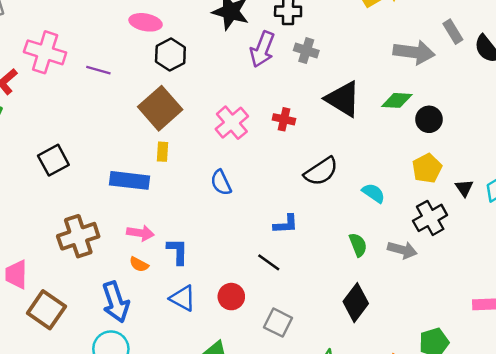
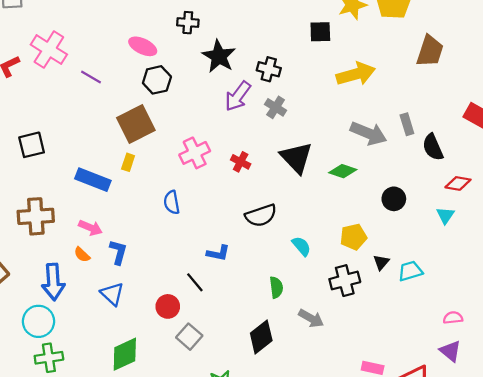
black circle: (429, 119) -> (394, 199), moved
gray arrow: (402, 250) -> (311, 318), moved
red circle: (231, 297) -> (168, 306), moved

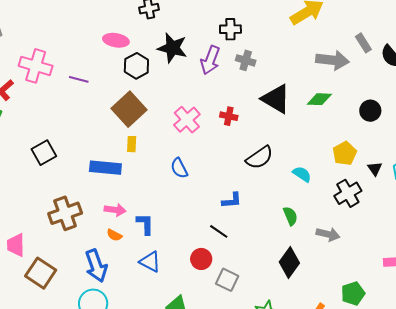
black star: (219, 56) -> (172, 48), moved

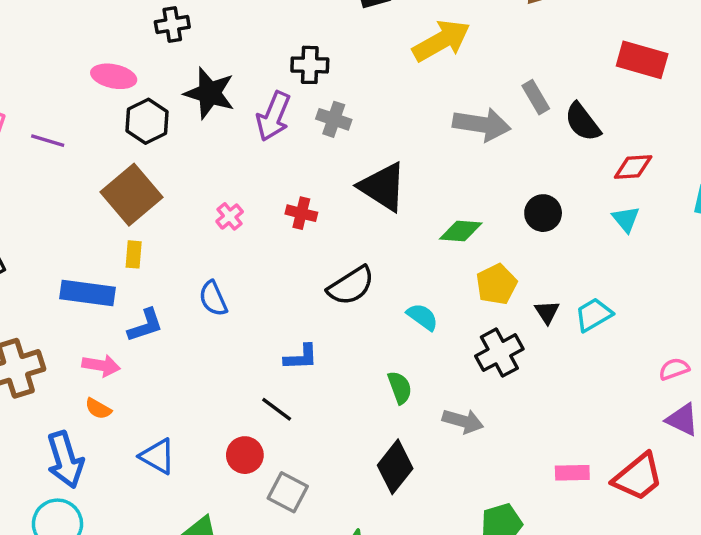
green diamond: (319, 99) -> (461, 231), moved
pink cross: (187, 120) -> (230, 216), size x0.6
blue L-shape: (145, 224) -> (145, 325), moved, turned 70

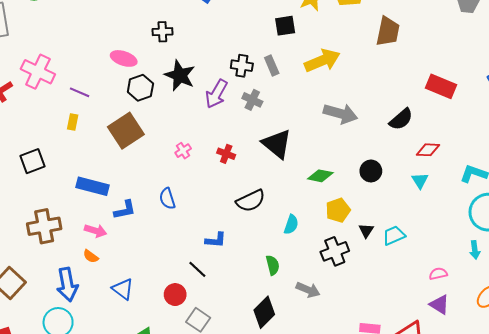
gray rectangle: (536, 97) -> (272, 65), moved
black semicircle: (583, 122) -> (401, 119), turned -100
yellow rectangle: (134, 254) -> (73, 122), moved
cyan semicircle: (422, 317) -> (291, 224), turned 66

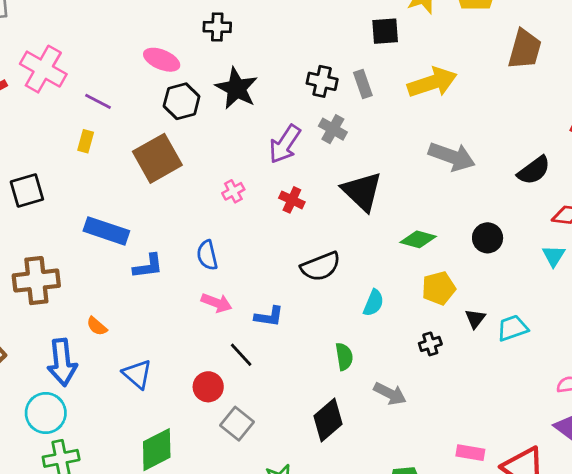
purple arrow: (216, 94) -> (285, 144), moved
pink arrow: (95, 231) -> (217, 303), moved
black cross: (335, 251) -> (430, 344), size x0.6

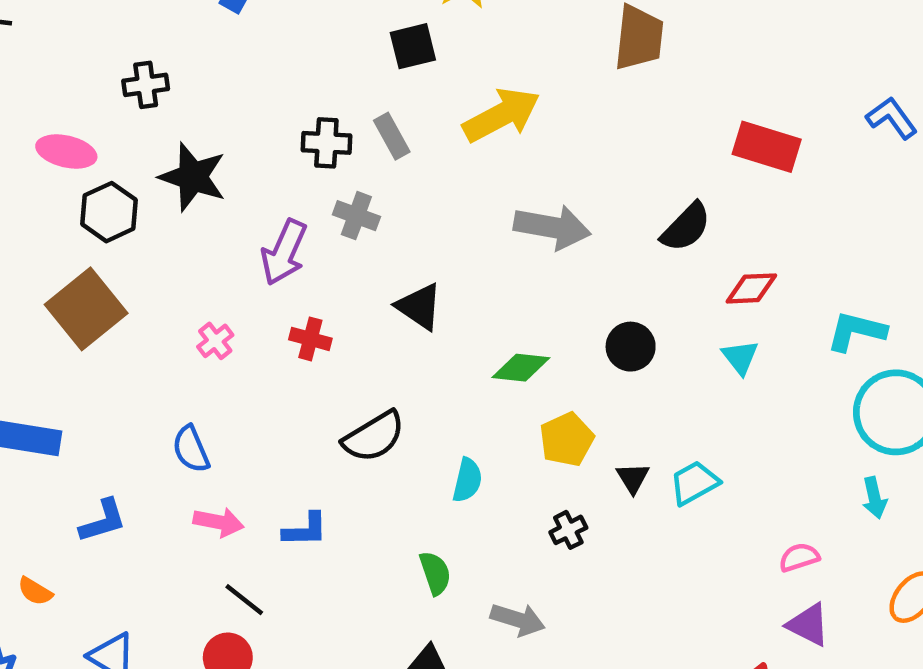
black triangle: (362, 191) -> (419, 307), size x0.7
blue L-shape: (148, 266) -> (103, 521), moved
black line: (241, 355) -> (244, 600), moved

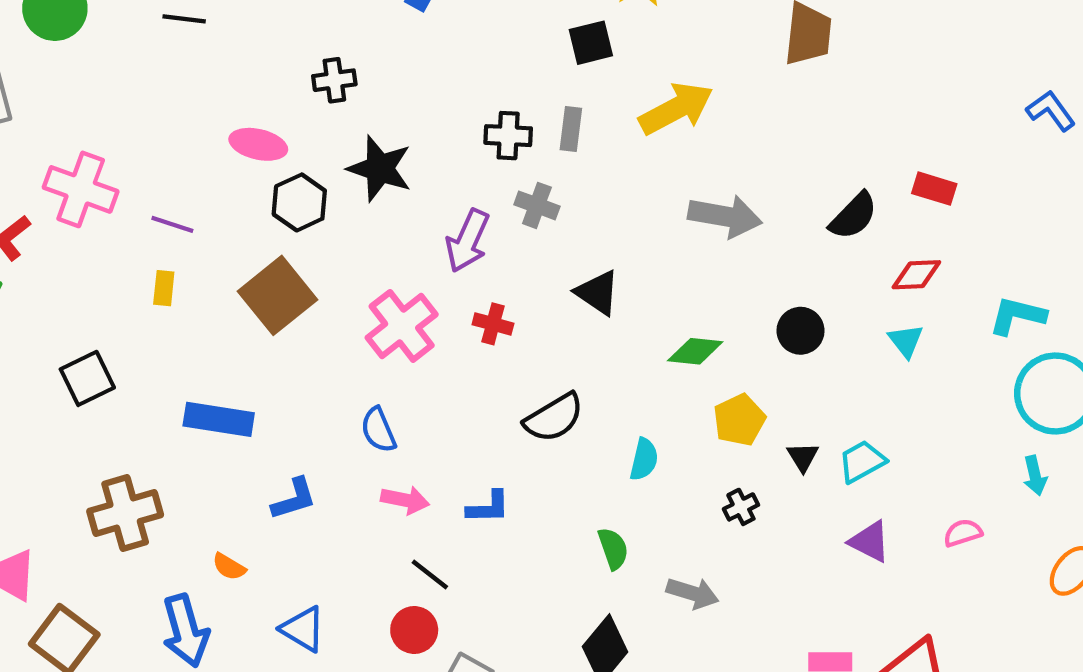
gray rectangle: (392, 136) -> (571, 129), turned 36
red rectangle: (767, 147) -> (934, 189), moved, size x0.7
pink cross: (215, 341) -> (402, 326), size x2.0
purple triangle: (808, 625) -> (870, 542), moved

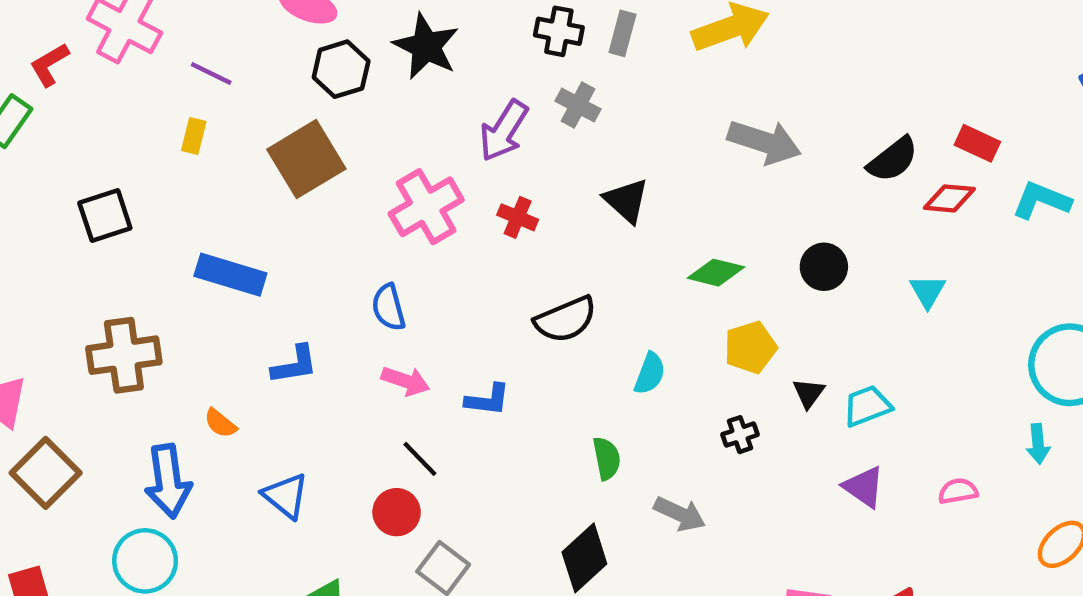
red diamond: (916, 275) -> (949, 198), moved
cyan L-shape: (1017, 316) -> (1041, 200), moved

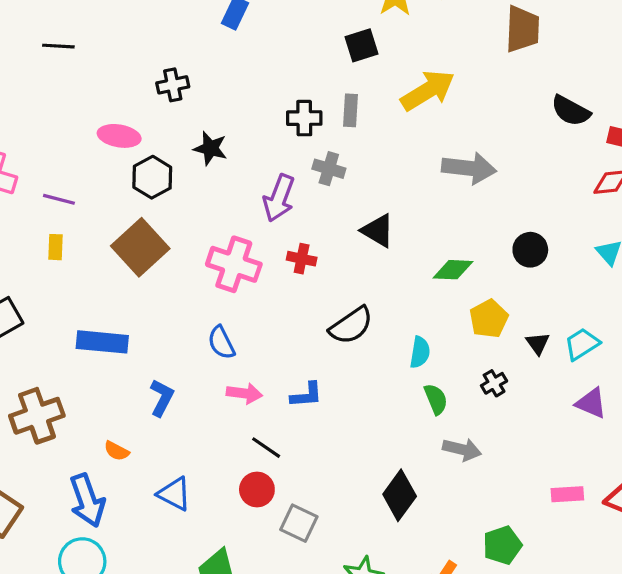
black star: (426, 46) -> (210, 148), size x0.7
black semicircle: (893, 159) -> (571, 111), moved, turned 78
pink cross: (426, 207) -> (234, 264), turned -30
blue L-shape: (295, 365) -> (162, 398), turned -42
green semicircle: (607, 458) -> (436, 399), moved

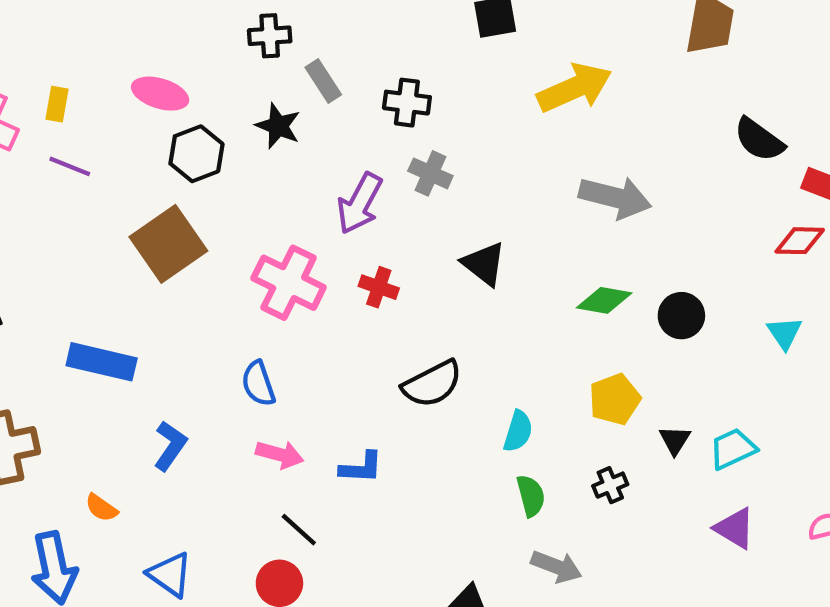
black cross: (173, 85) -> (270, 36), moved
gray rectangle: (351, 110) -> (323, 81), moved, turned -44
yellow rectangle: (55, 247) -> (57, 104), moved
green diamond: (453, 270) -> (604, 300), moved

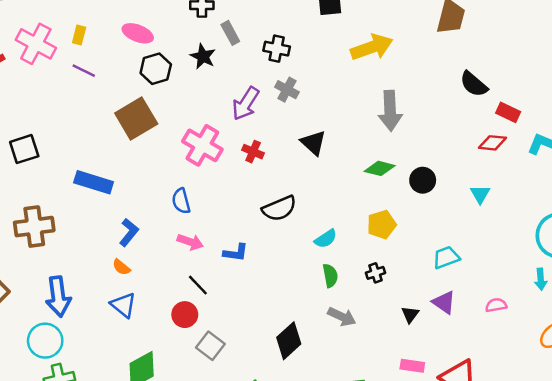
gray arrow: (615, 197) -> (390, 111), turned 69
cyan semicircle: (518, 431) -> (326, 239), turned 35
black triangle: (675, 440) -> (410, 314), moved
orange semicircle: (101, 508) -> (121, 267), moved

